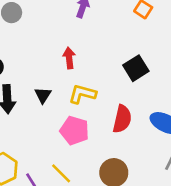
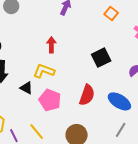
yellow L-shape: (82, 94) -> (44, 71), moved
black triangle: (43, 95) -> (26, 88), moved, turned -40

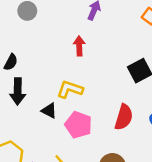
red arrow: (51, 45) -> (79, 46), moved

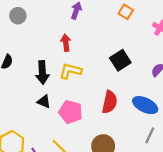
yellow L-shape: (70, 89) -> (70, 71), moved
black arrow: (18, 91) -> (42, 72), moved

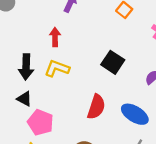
black square: (120, 60) -> (113, 62), turned -30
pink pentagon: (71, 112) -> (40, 122), moved

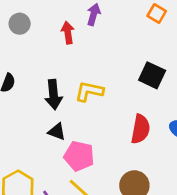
red arrow: (55, 37) -> (68, 33), moved

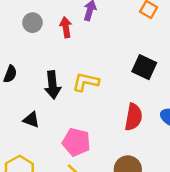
gray circle: (20, 24) -> (32, 23), moved
black triangle: (57, 132) -> (31, 120), moved

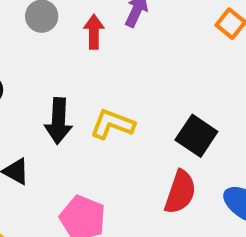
black square: (144, 67) -> (196, 136), moved

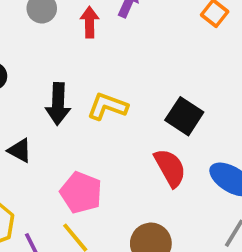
red semicircle: (180, 192) -> (170, 168), turned -48

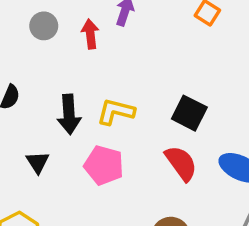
black triangle: (20, 150) -> (38, 162), turned 35
pink pentagon: (81, 193) -> (104, 165), moved

